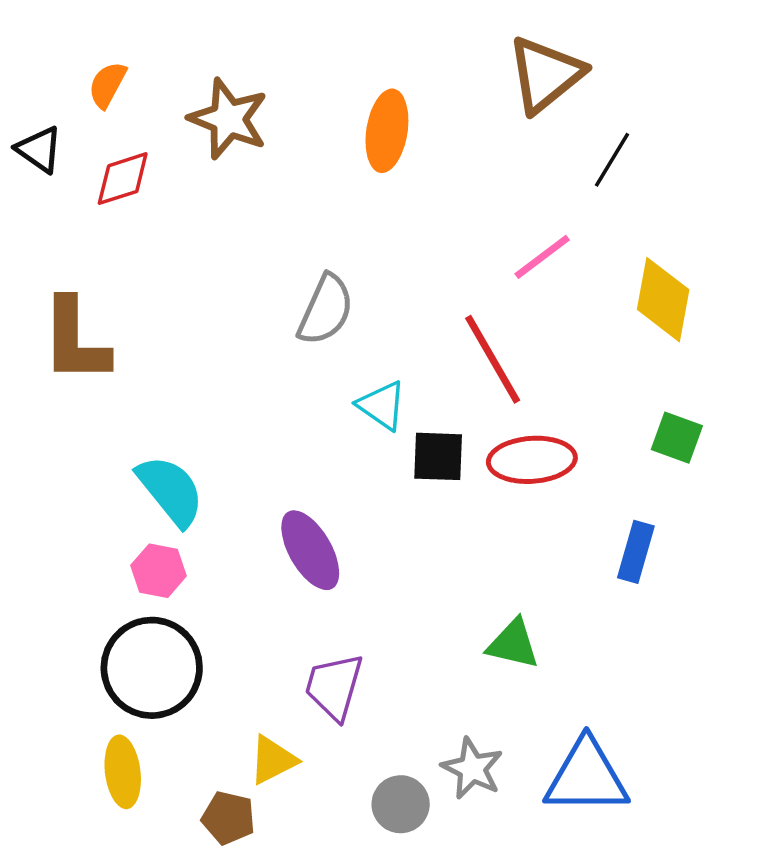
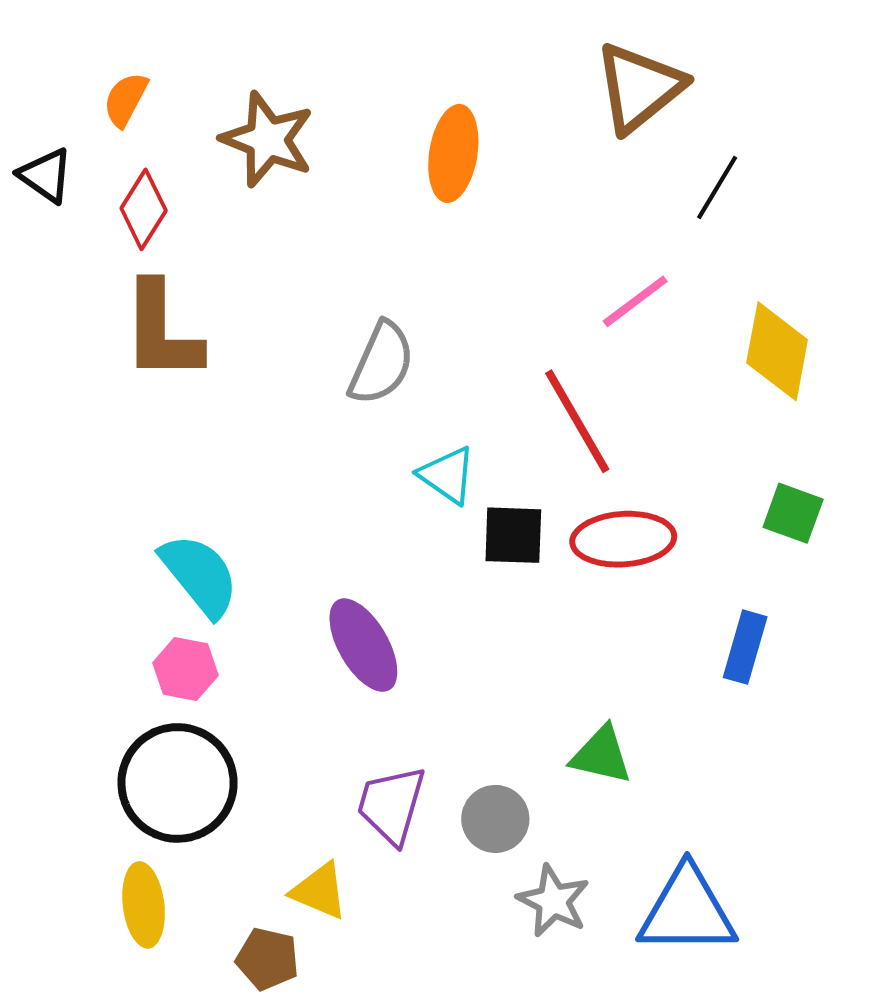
red diamond: (123, 179) -> (144, 209), turned -40
brown L-shape: (75, 340) -> (162, 331), moved
yellow triangle: (273, 760) -> (319, 891), turned 50
gray circle: (401, 804) -> (495, 819), moved

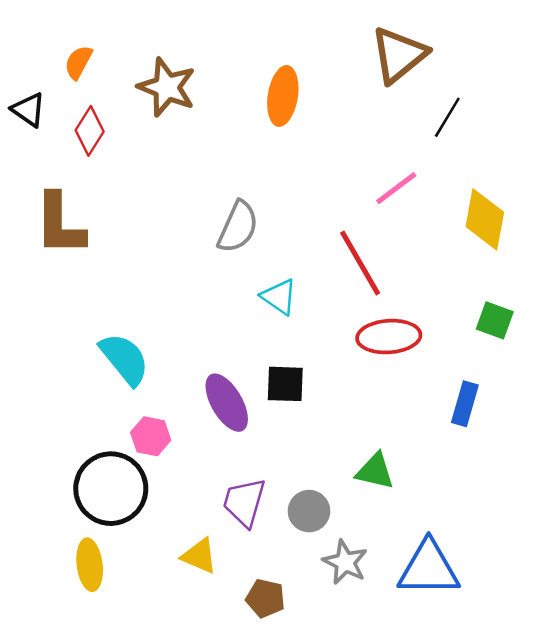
brown L-shape: (162, 331) -> (60, 224), moved
black square: (513, 535) -> (285, 384), moved
pink hexagon: (186, 669) -> (151, 436), moved
brown pentagon: (267, 959) -> (265, 598), moved

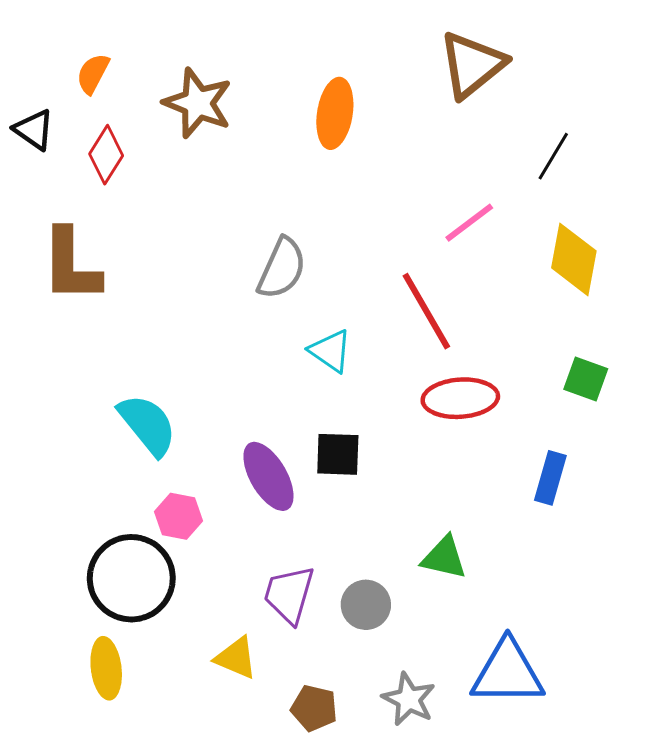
black line: (447, 117) -> (553, 156), moved
gray star: (345, 562) -> (409, 699), moved

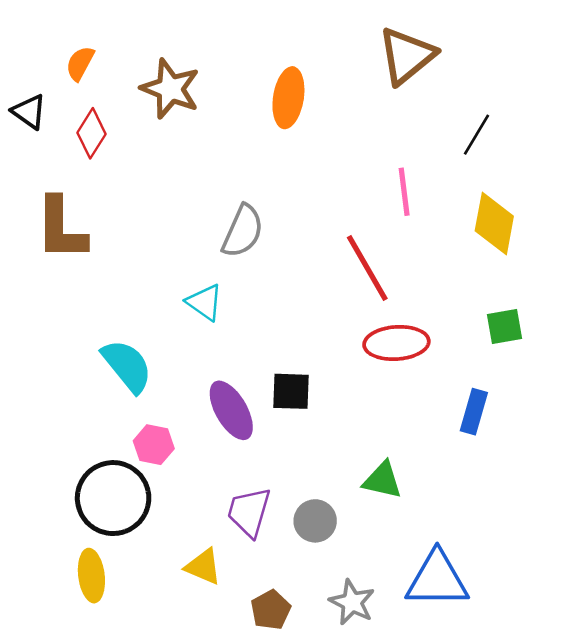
pink line: (469, 223) -> (404, 192), turned -60
cyan triangle: (330, 351) -> (205, 302), moved
green square: (586, 379) -> (504, 326), turned -30
brown pentagon: (314, 708) -> (271, 610), turned 30

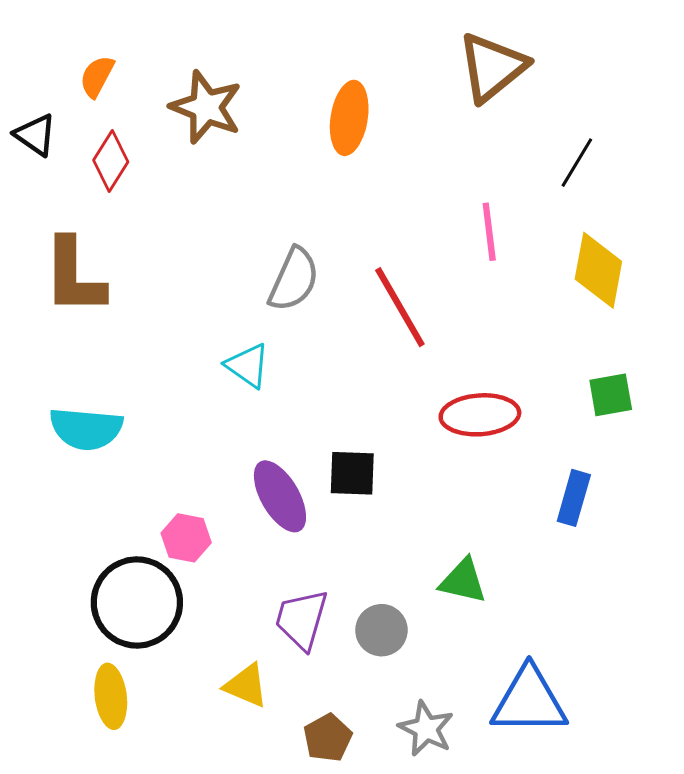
red line: (367, 268) -> (400, 307), moved
cyan semicircle: (127, 366) -> (86, 429), moved, turned 134

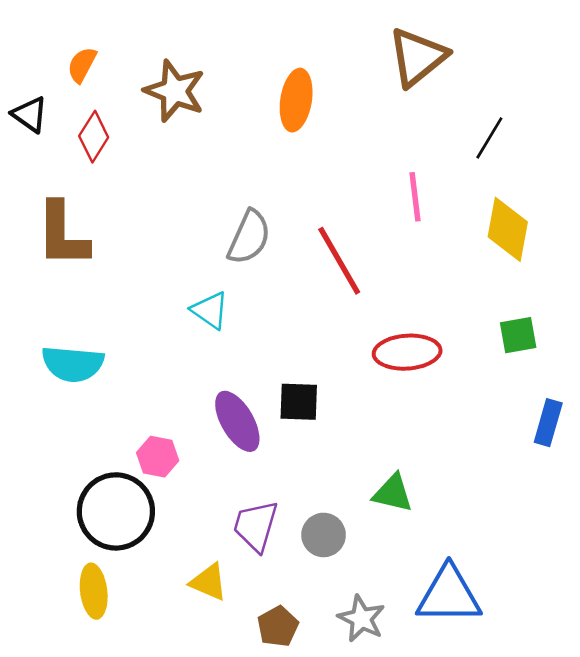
blue rectangle: (574, 498) -> (548, 423), moved

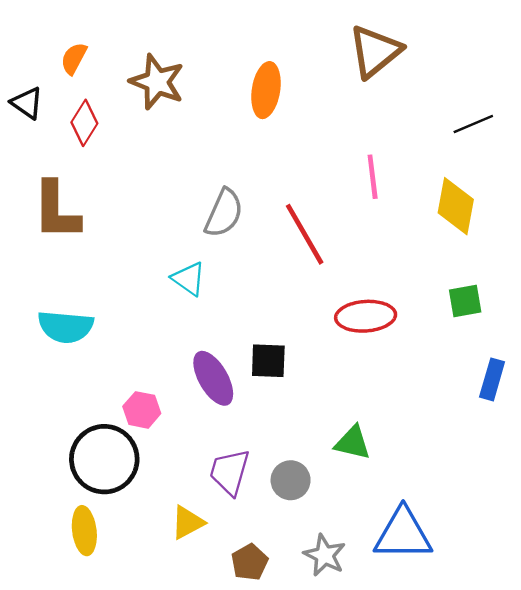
black line: (489, 138) -> (473, 124), moved, turned 36
yellow triangle: (209, 582) -> (187, 522), turned -51

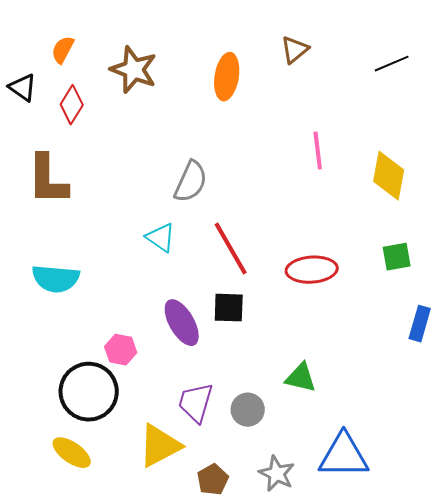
brown triangle: (375, 51) -> (295, 50), moved, size x0.6
black line: (473, 124) -> (392, 64), moved
red line: (305, 234) -> (231, 249), moved
yellow triangle: (187, 522) -> (160, 446), size x1.5
yellow ellipse: (84, 531) -> (72, 453), turned -48

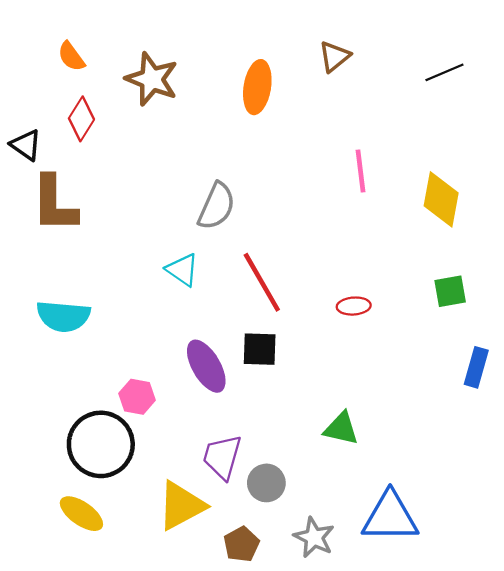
orange semicircle: (63, 50) -> (71, 56), turned -64
black triangle: (23, 88) -> (26, 145), moved
red ellipse: (312, 270) -> (354, 306), size x0.6
gray circle: (248, 410) -> (266, 483), moved

